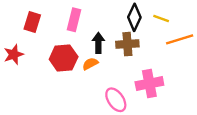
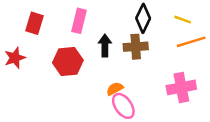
yellow line: (161, 19) -> (183, 20), moved
orange semicircle: (90, 64) -> (115, 89), moved
pink cross: (149, 84) -> (181, 87), moved

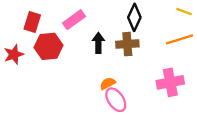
yellow line: (183, 20) -> (184, 12), moved
pink rectangle: (79, 21) -> (74, 20), turned 40
red hexagon: (68, 62) -> (49, 46), moved

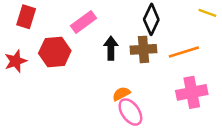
red rectangle: (32, 22) -> (26, 17), moved
orange line: (180, 39) -> (184, 52), moved

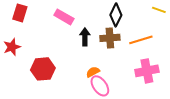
pink rectangle: (83, 22) -> (64, 17), turned 66
red hexagon: (55, 52) -> (43, 69), moved

